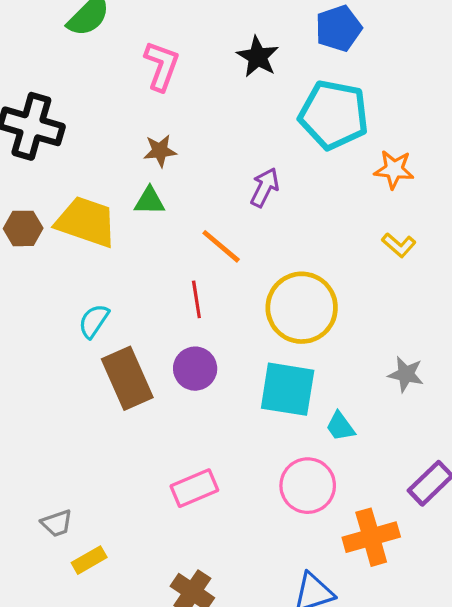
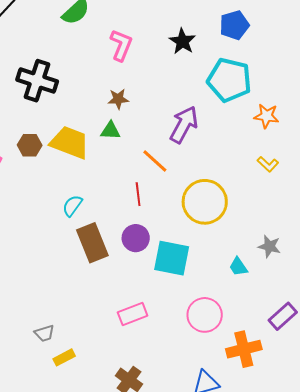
purple arrow: (265, 187) -> (184, 125), size x1.5
cyan square: (288, 389) -> (172, 258), moved
cyan trapezoid: (340, 426) -> (238, 267), moved

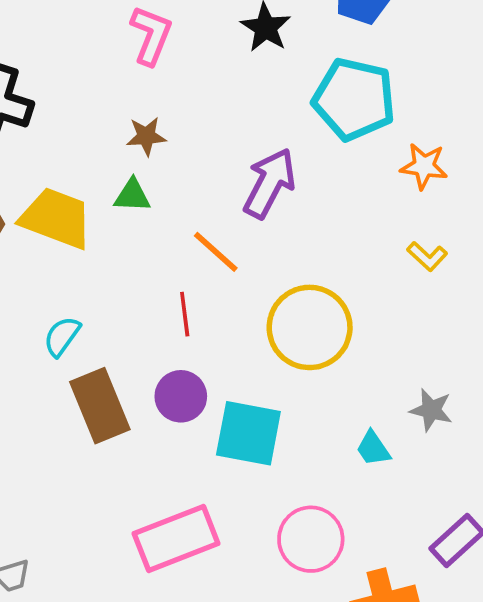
pink rectangle: (133, 314) -> (176, 538), size x1.5

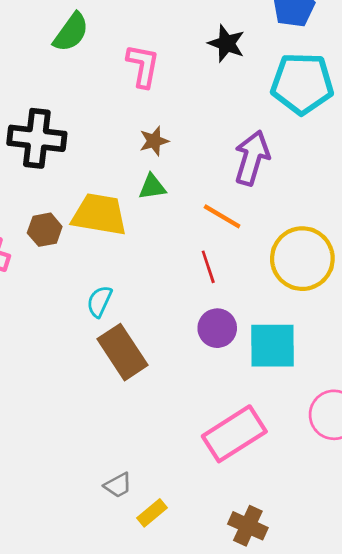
cyan semicircle: (62, 336) -> (99, 301), moved
brown rectangle: (100, 406) -> (123, 352), moved

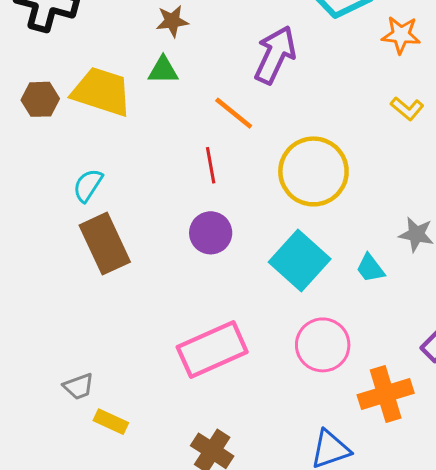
cyan square: (272, 346) -> (300, 260), moved, turned 34
yellow rectangle: (152, 513) -> (111, 422), turned 56

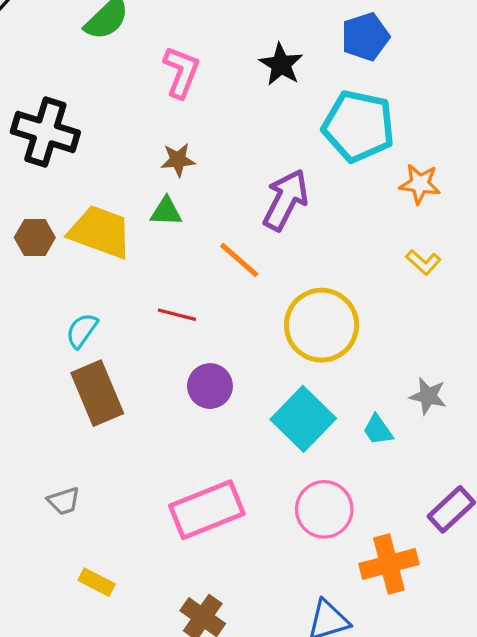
red line: (211, 165) -> (177, 315), moved, turned -68
gray trapezoid: (79, 386) -> (64, 501), moved

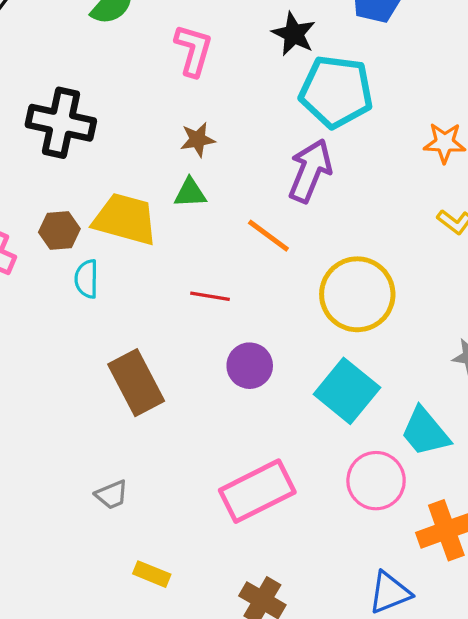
cyan pentagon: (359, 126) -> (336, 92), moved
cyan semicircle: (82, 331) -> (87, 279), moved, turned -30
cyan trapezoid: (378, 430) -> (425, 432), moved, size x1.6

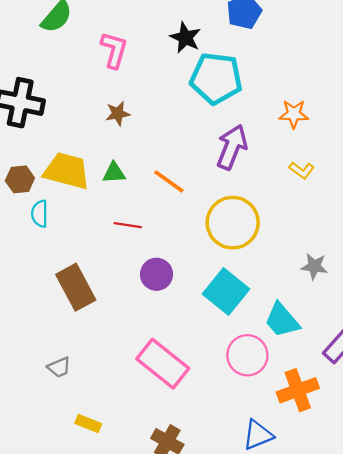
purple arrow: (310, 171) -> (232, 147), moved
green triangle: (190, 193) -> (114, 173), moved
pink rectangle: (257, 491) -> (163, 364), turned 66

